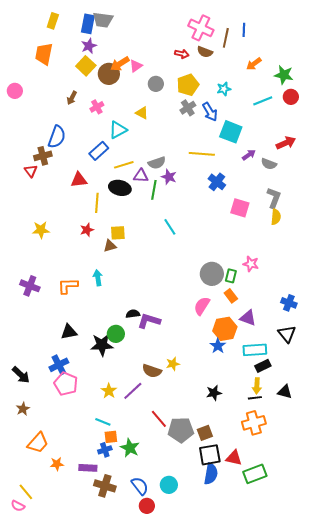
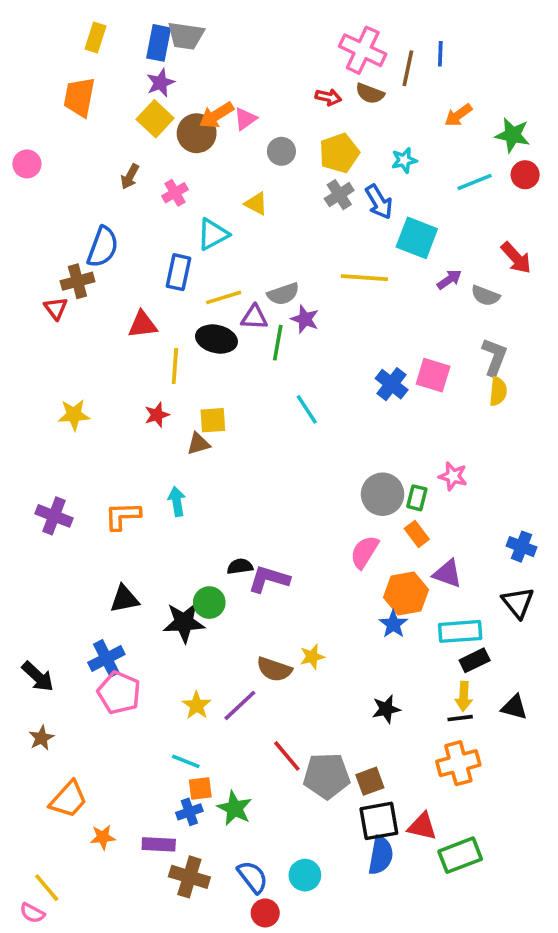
red arrow: (286, 143) -> (516, 258), turned 72
blue rectangle: (99, 151) -> (179, 272), turned -36
blue cross: (217, 182) -> (392, 384), moved

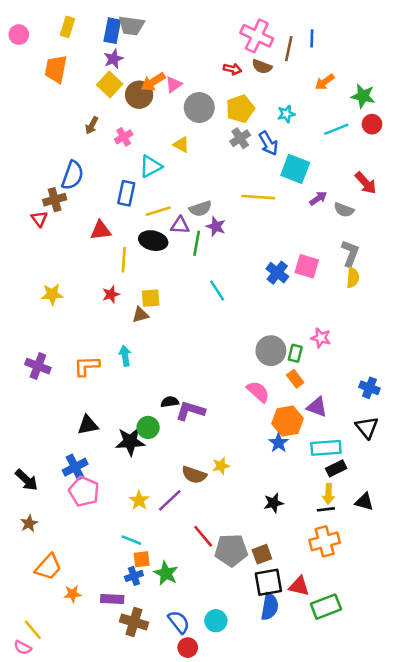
gray circle: (281, 151) -> (199, 107), size x1.5
pink circle: (27, 164) -> (19, 35), moved
pink semicircle: (364, 552) -> (258, 392), turned 100

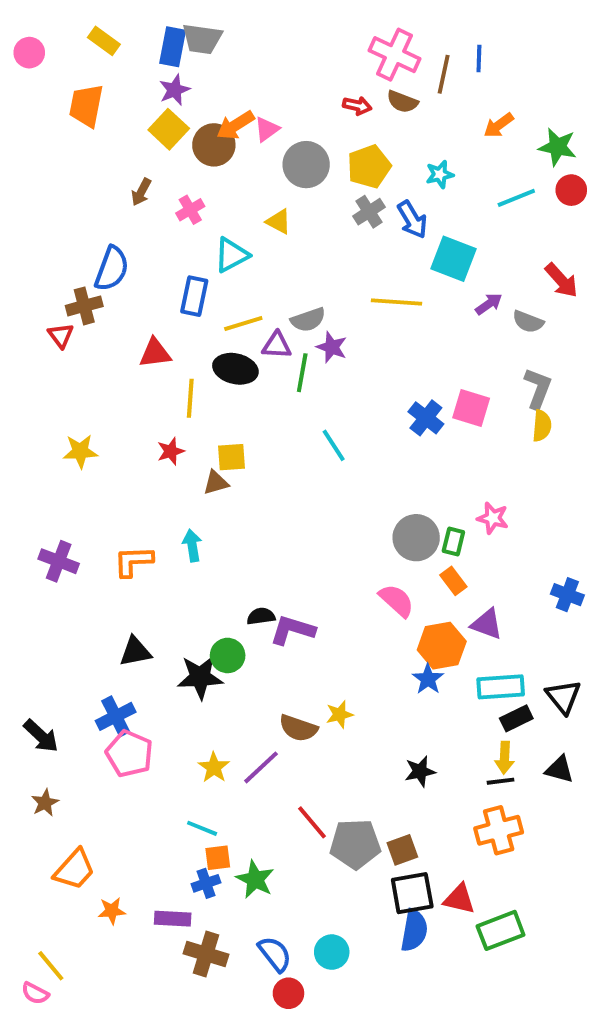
yellow rectangle: (67, 27) -> (104, 41), turned -72
black triangle: (367, 427) -> (563, 697), moved

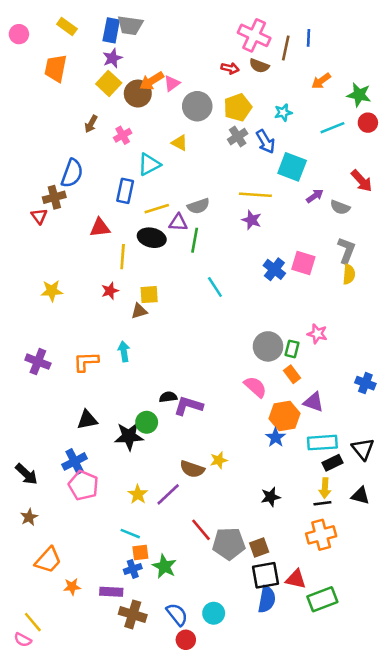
purple star: (332, 347) -> (252, 220), moved

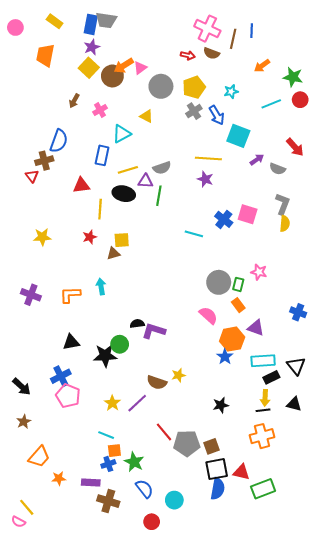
cyan line: (215, 287) -> (194, 234), moved, turned -42
blue semicircle: (177, 614) -> (144, 489), moved

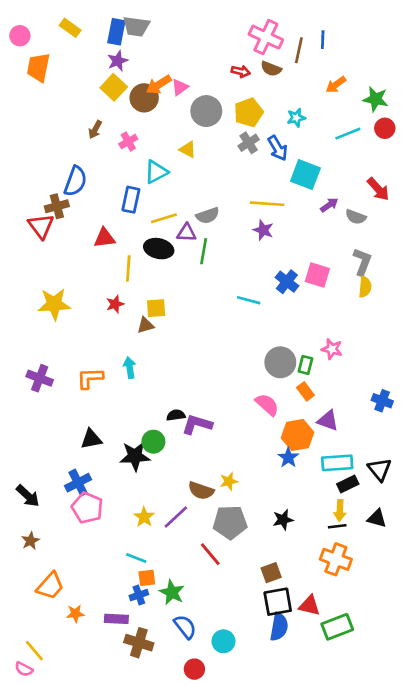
orange trapezoid: (45, 55) -> (38, 67), moved
red triangle: (32, 176) -> (41, 226), size x1.5
yellow star: (42, 237) -> (54, 304), size x1.4
orange cross: (262, 436) -> (336, 559), turned 35
gray pentagon: (187, 443) -> (230, 522), moved

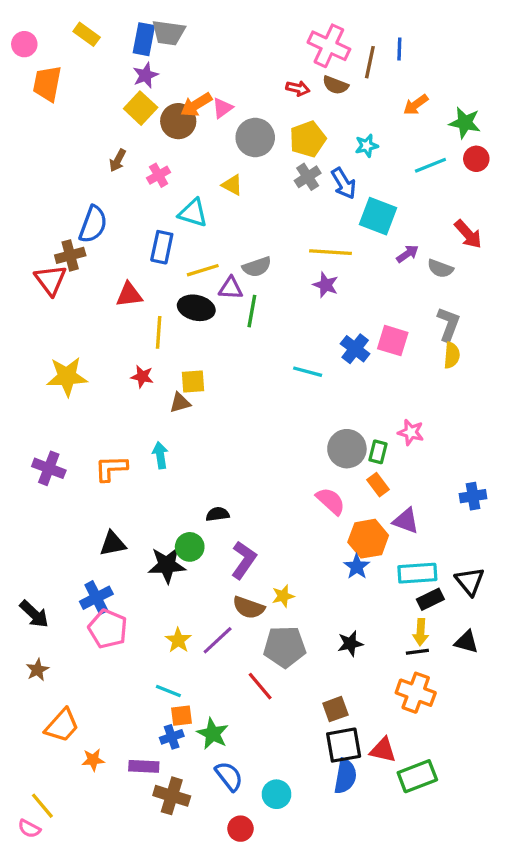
cyan triangle: (156, 172) -> (193, 213), turned 45
red star: (115, 304) -> (142, 377), turned 30
blue cross: (382, 401) -> (473, 496), turned -30
purple L-shape: (197, 424) -> (244, 560), moved, turned 108

